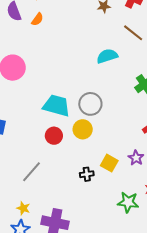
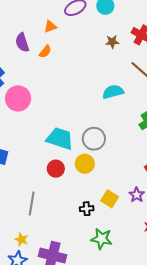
gray line: (32, 172) -> (32, 204), turned -35
green star: (128, 202) -> (102, 239), moved

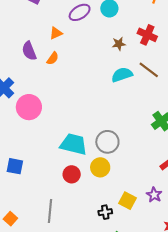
cyan semicircle: (113, 92) -> (122, 75), moved

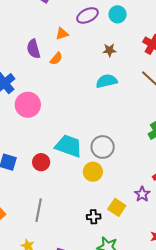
brown star: (119, 44) -> (109, 50), moved
cyan semicircle: (122, 75) -> (107, 81), moved
red circle: (72, 174) -> (41, 162), moved
purple star: (154, 195) -> (142, 194), moved

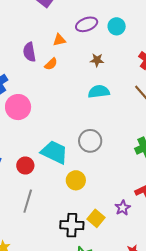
brown star: (109, 50) -> (97, 60), moved
gray circle: (103, 147) -> (90, 141), moved
gray line: (39, 210) -> (28, 201), moved
black cross: (94, 217) -> (72, 225), size x1.6

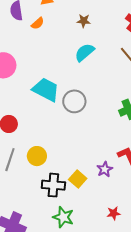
cyan semicircle: (99, 92) -> (84, 52), turned -35
cyan trapezoid: (54, 152) -> (46, 90), moved
yellow circle: (76, 180) -> (37, 156), moved

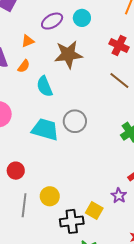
brown star: (84, 21) -> (68, 54), size x2.0
cyan semicircle: (84, 52) -> (45, 86), moved, turned -60
gray circle: (74, 101) -> (75, 121), moved

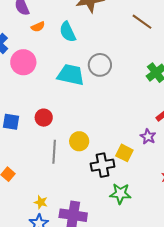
orange semicircle: (24, 66) -> (38, 27), moved, turned 32

